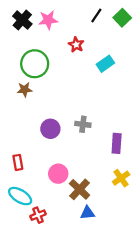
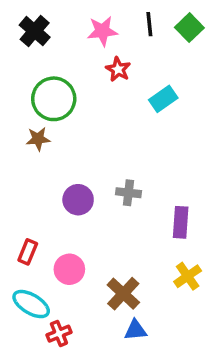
black line: (96, 15) -> (149, 24), turned -40
pink star: (48, 20) -> (102, 31), moved
red rectangle: (18, 162) -> (28, 252), turned 32
pink circle: (58, 174) -> (69, 269), moved

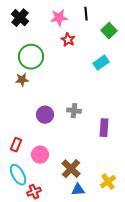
green square: (189, 28) -> (109, 31), moved
cyan rectangle: (163, 99) -> (101, 63), moved
yellow cross: (188, 276) -> (108, 182), moved
cyan ellipse: (31, 304) -> (18, 175), turned 30

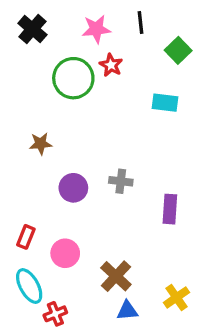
green circle: (31, 57) -> (73, 78), moved
cyan rectangle: (101, 63) -> (165, 103), turned 42
brown star: (22, 80) -> (41, 144), moved

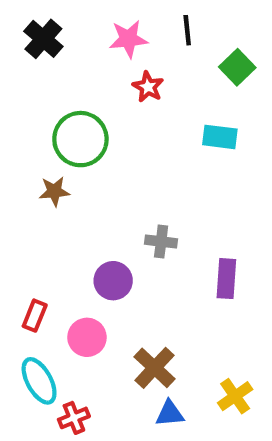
green circle: (73, 78) -> (80, 139), moved
purple circle: (73, 188) -> (113, 281), moved

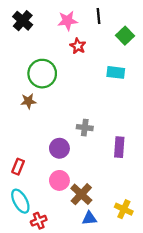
pink circle: (87, 337) -> (59, 180), moved
yellow cross: (235, 396) -> (124, 209), turned -30

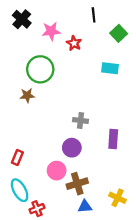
pink star: (67, 21) -> (51, 31), moved
purple circle: (59, 148) -> (72, 148), moved
brown cross: (81, 194) -> (77, 184), turned 30

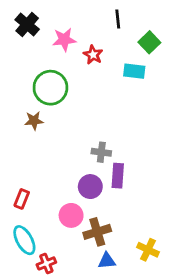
cyan rectangle: (110, 68) -> (134, 71), moved
purple rectangle: (113, 139) -> (118, 176), moved

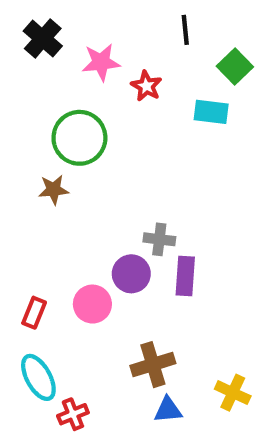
purple circle: (90, 187) -> (131, 274), moved
pink circle: (71, 215) -> (92, 304), moved

